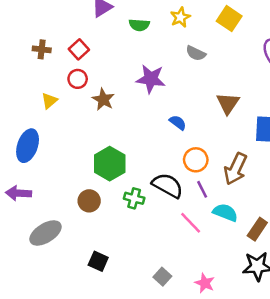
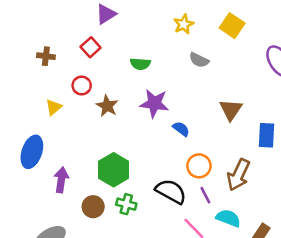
green semicircle: (139, 25) -> (140, 64), moved
red square: (79, 49) -> (91, 47), moved
purple star: (151, 79) -> (154, 103), moved
purple arrow: (19, 193) -> (61, 180), moved, turned 95
green cross: (134, 198) -> (126, 204), moved

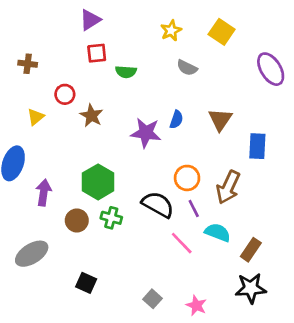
red square: (91, 47) -> (97, 53), moved, turned 36
purple star: (154, 103) -> (146, 133), moved
blue semicircle: (181, 129) -> (176, 120), moved, turned 72

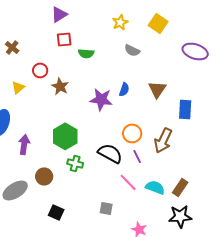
brown cross: (28, 64) -> (12, 47), turned 32
purple ellipse: (271, 69) -> (195, 51), turned -40
brown circle: (77, 220) -> (44, 176), moved
cyan semicircle: (218, 232) -> (155, 187), moved
gray square: (152, 299) -> (106, 208), moved, turned -32

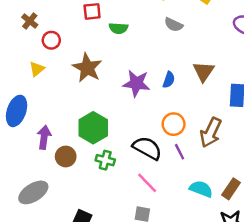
red circle: (40, 70) -> (51, 40), moved
brown star: (60, 86) -> (87, 68), size x1.4
blue semicircle: (124, 89) -> (169, 80), moved
brown circle: (44, 176) -> (66, 156), moved
pink line: (128, 182) -> (147, 183), moved

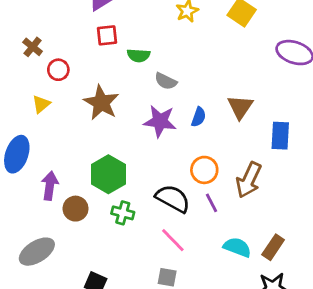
gray semicircle: (174, 25) -> (166, 81), moved

